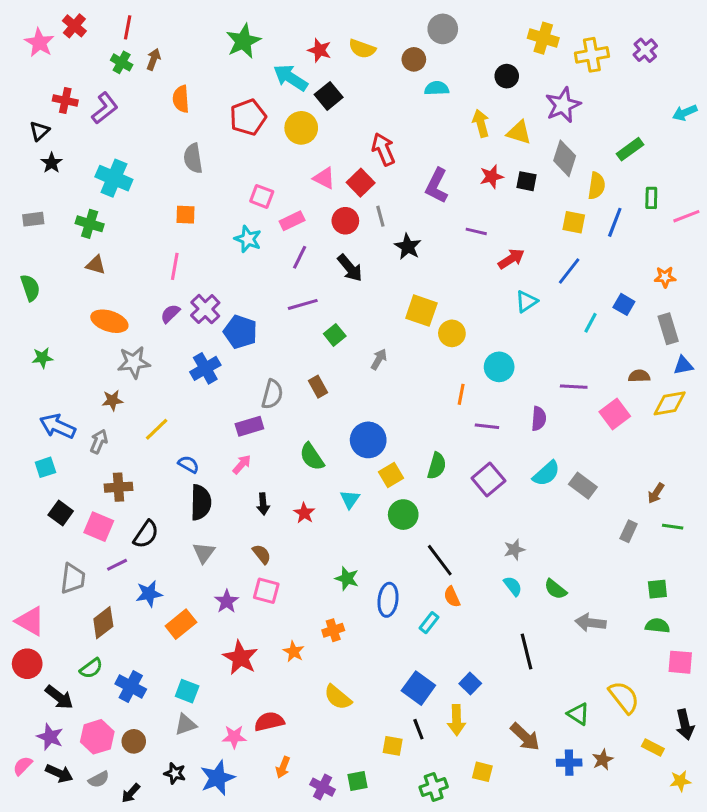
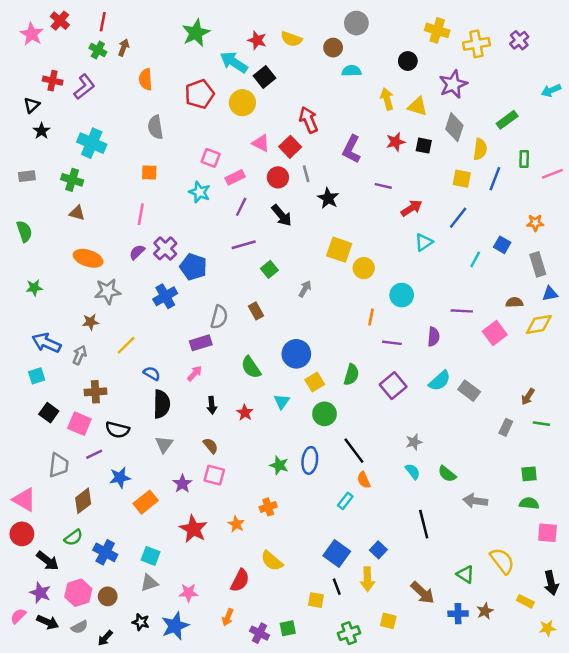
black semicircle: (146, 534) -> (117, 430), turned 70
blue ellipse: (388, 600) -> (310, 460), moved
red semicircle: (269, 722) -> (240, 580), moved, turned 130

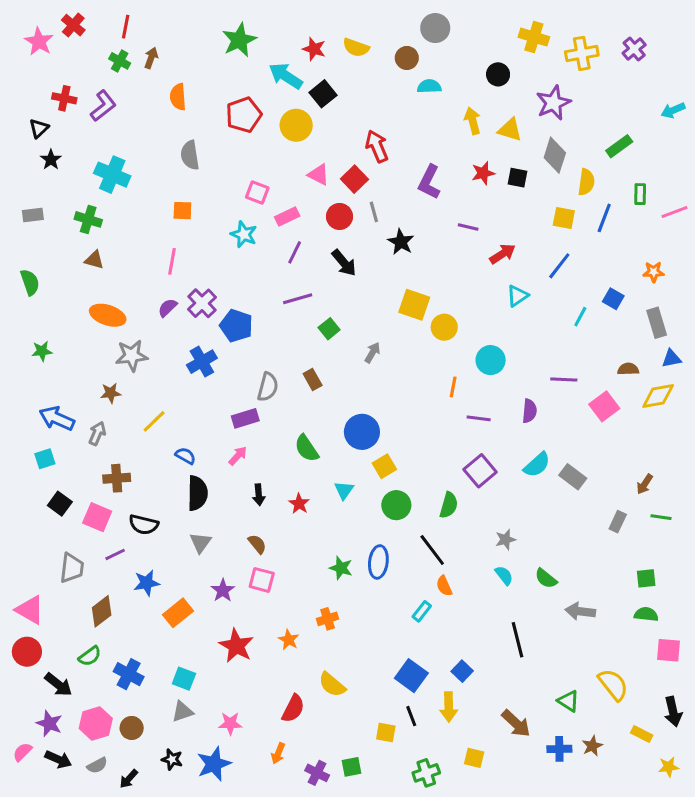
green semicircle: (351, 375) -> (449, 505), moved

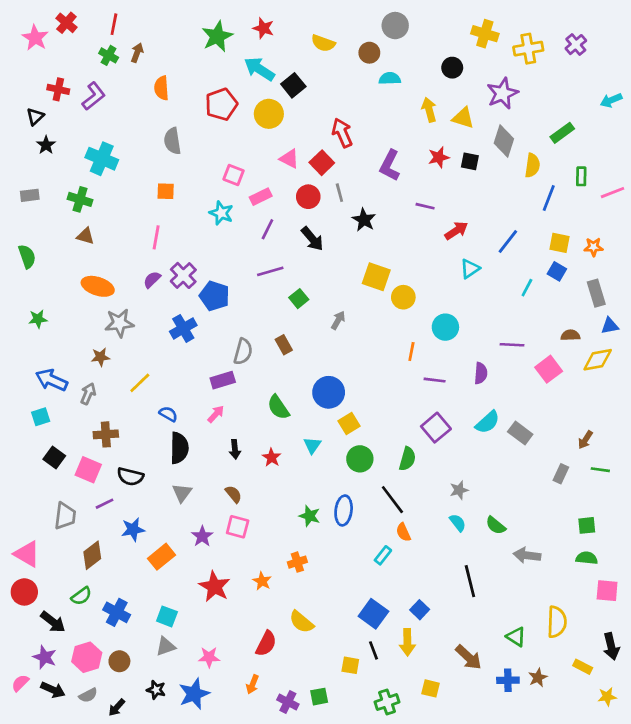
red star: (314, 49) -> (263, 28), moved
yellow square: (564, 218) -> (560, 243), moved
yellow semicircle: (613, 685) -> (557, 622), turned 40

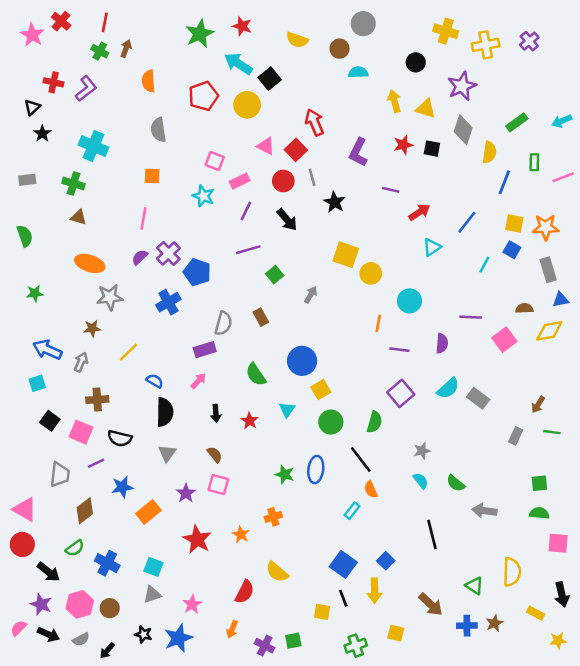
cyan arrow: (611, 100) -> (562, 121), moved
orange star: (593, 247) -> (546, 227), size x1.5
pink star: (209, 657) -> (192, 604), turned -30

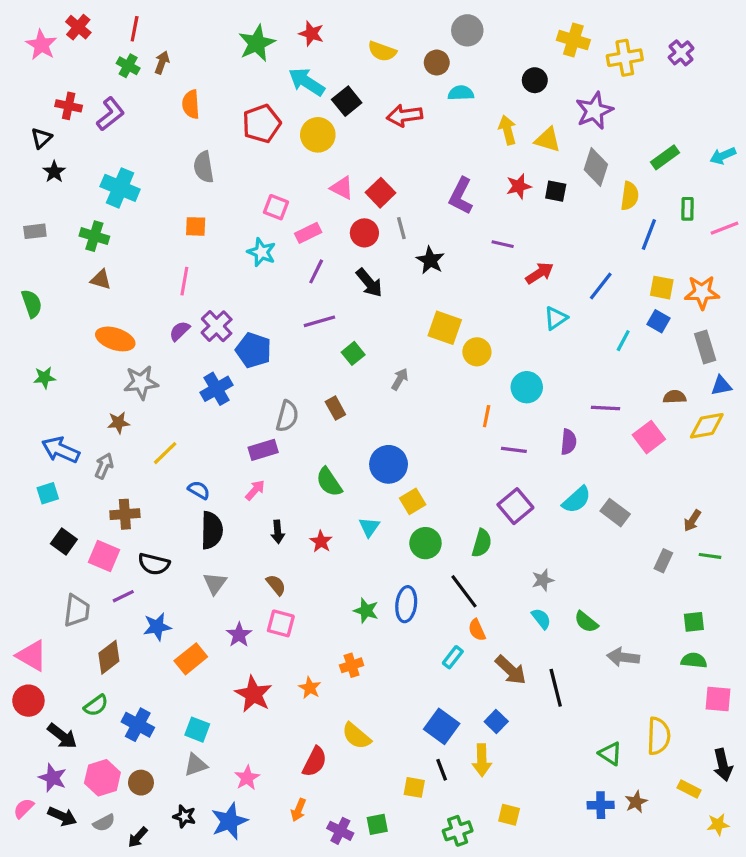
red arrow: (315, 122) -> (405, 116), moved, turned -75
brown arrow: (431, 604) -> (511, 670), moved

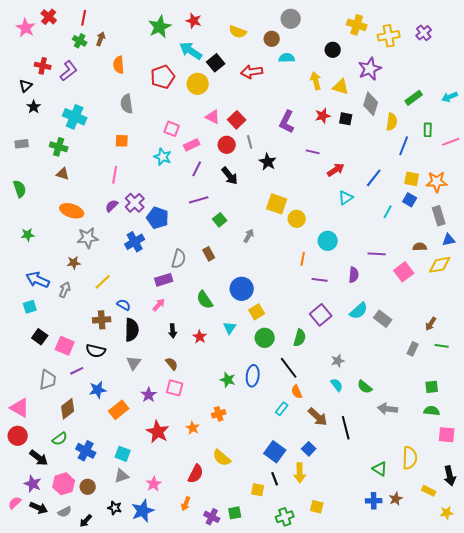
brown cross: (125, 514) -> (102, 320), moved

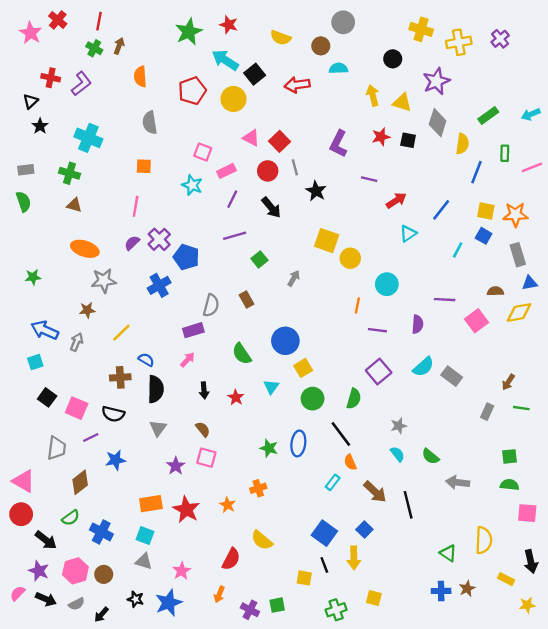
green semicircle: (20, 189) -> (23, 202), moved
orange rectangle: (119, 410) -> (151, 504), moved, turned 30
gray triangle: (122, 476) -> (144, 561), turned 35

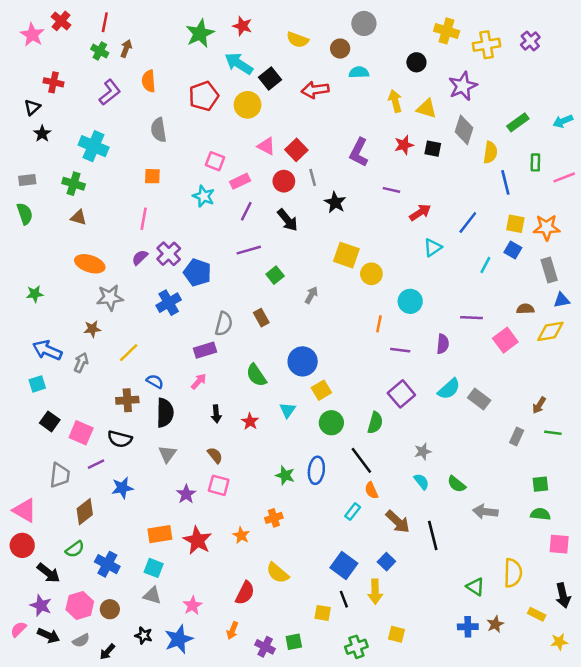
purple L-shape: (81, 84) -> (110, 92), moved
blue line: (476, 172) -> (505, 182), turned -35

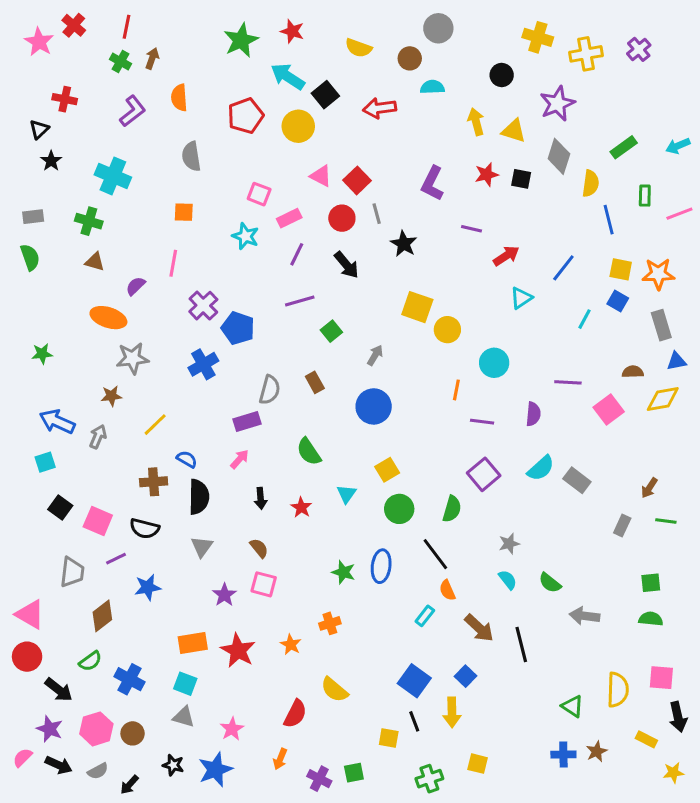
purple semicircle: (140, 258) -> (136, 286), moved
blue circle: (303, 361) -> (374, 406), moved
pink square: (559, 544) -> (661, 678), moved

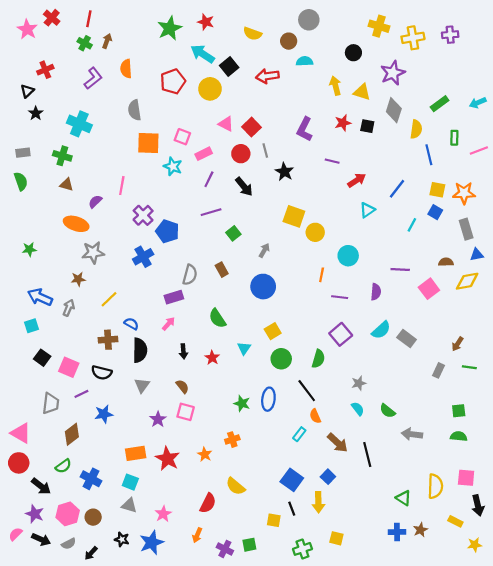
purple cross: (639, 49) -> (450, 35), turned 35
red cross: (65, 99) -> (45, 70), turned -35
orange square: (184, 212) -> (148, 143), moved, size x1.6

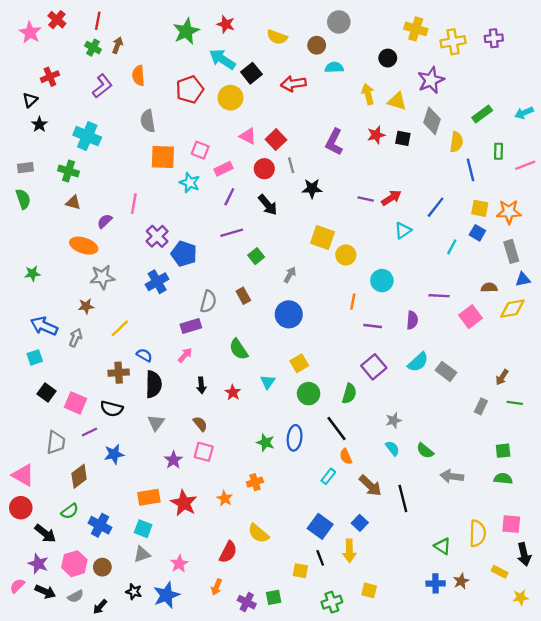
purple line: (332, 161) -> (366, 199), moved
black star: (284, 172) -> (312, 189), turned -30
gray triangle: (129, 505) -> (142, 554), turned -35

